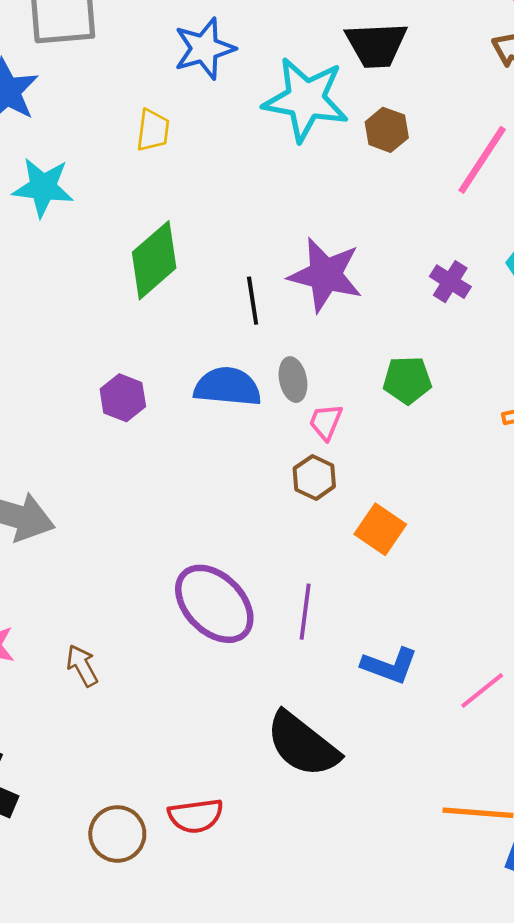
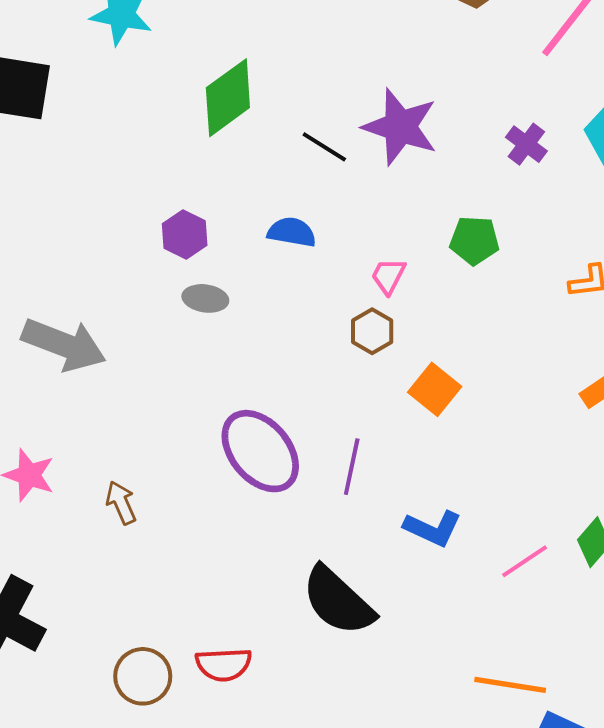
black line: (253, 301) -> (324, 147), turned -54
gray ellipse: (293, 380) -> (205, 298), moved, turned -75
blue semicircle: (228, 387) -> (292, 232), size x0.7

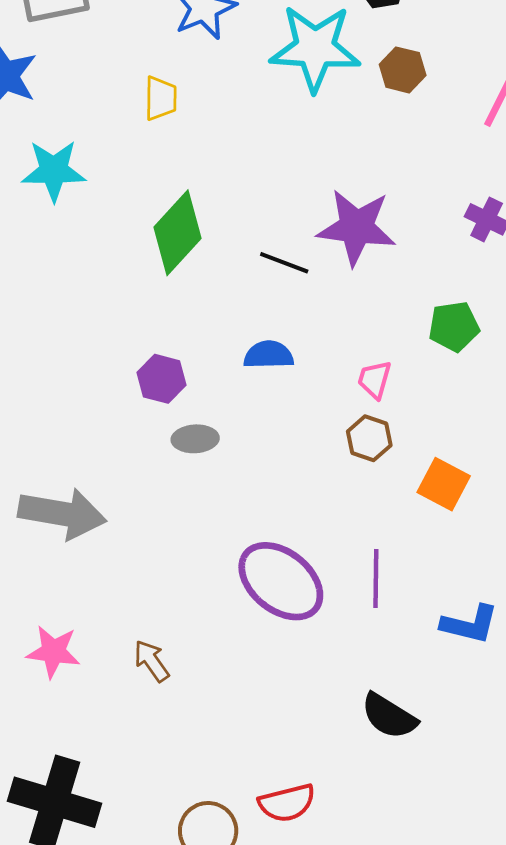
black semicircle: (338, 601) -> (389, 716), size x0.7

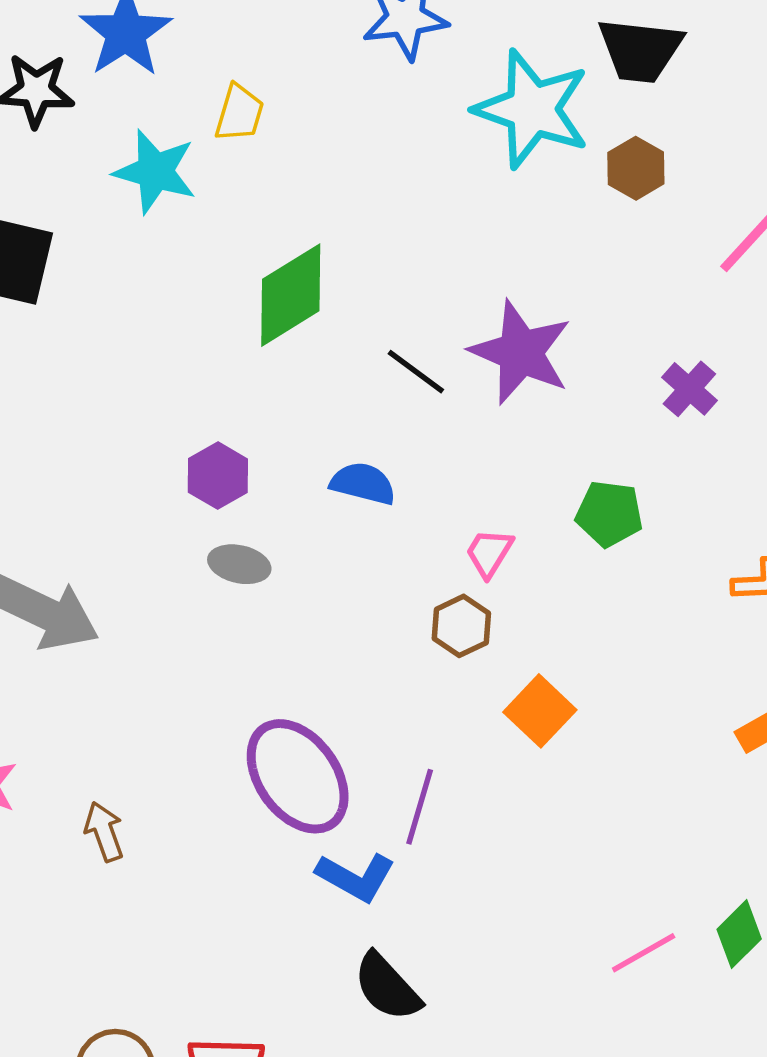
yellow trapezoid: (161, 98) -> (239, 113), moved
blue L-shape: (470, 624) -> (356, 877), moved

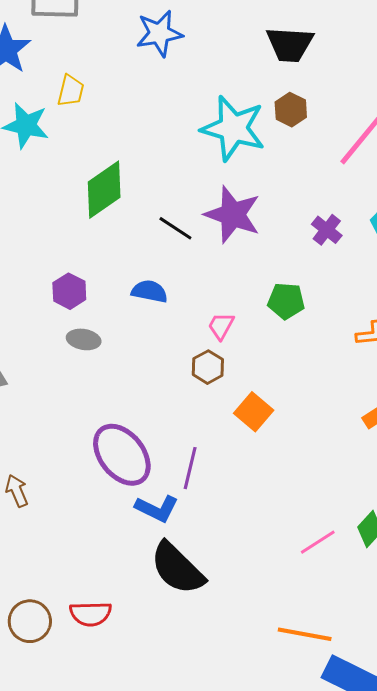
cyan star: (532, 109) -> (233, 128), moved
black semicircle: (387, 987) -> (177, 568), size x1.4

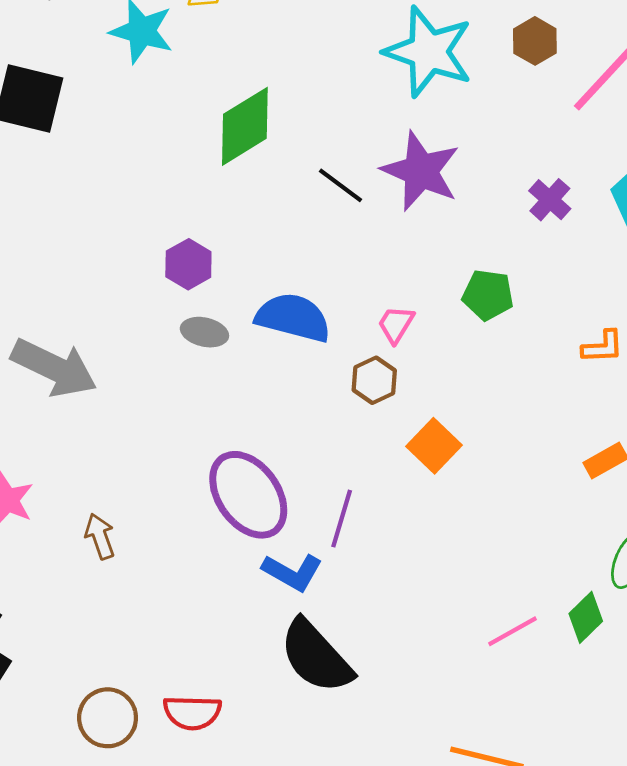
brown hexagon: (291, 110) -> (535, 41), moved
blue semicircle: (149, 291) -> (293, 318), moved, size x1.5

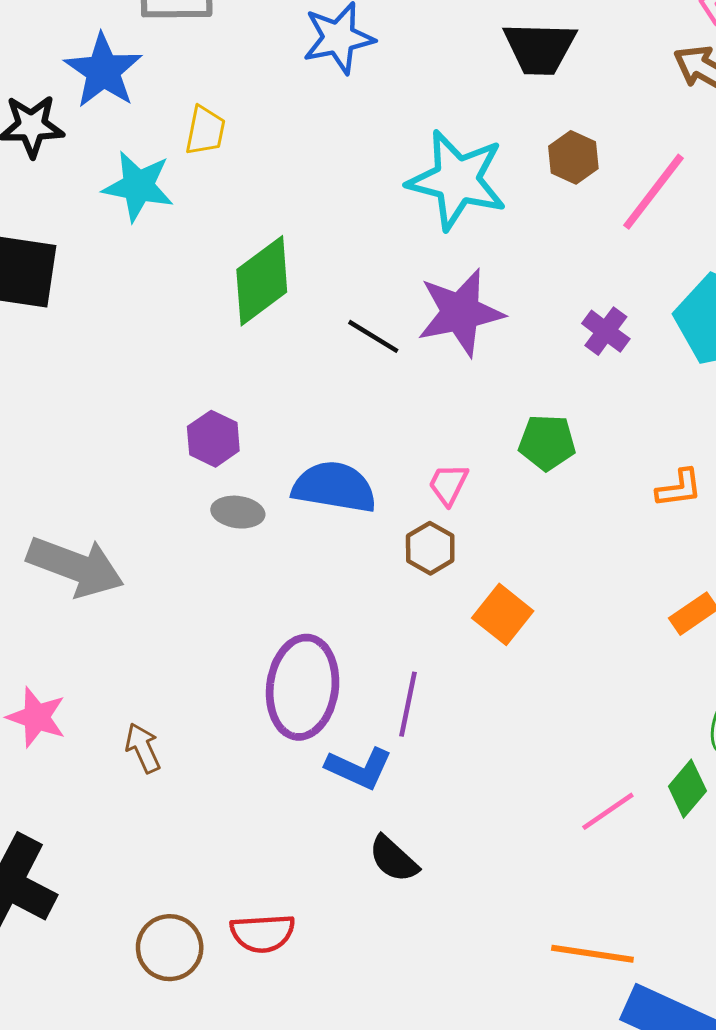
purple star: (421, 171) -> (460, 313), turned -30
purple ellipse: (248, 495) -> (303, 687), turned 48
black semicircle: (316, 656) -> (394, 859), size x0.6

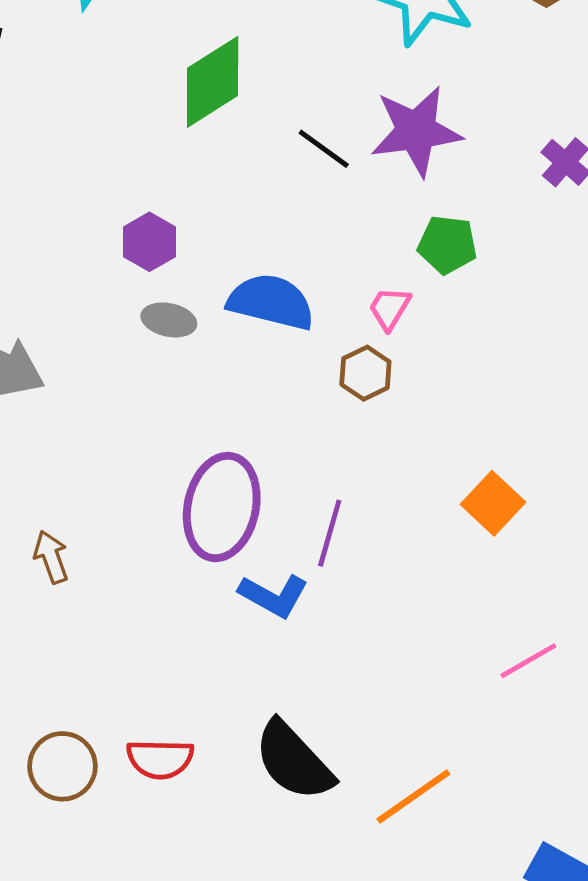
green pentagon: (547, 442) -> (447, 245), moved
orange square: (503, 614) -> (493, 503), moved
black semicircle: (394, 859) -> (294, 761), moved, size x1.6
orange line: (592, 954) -> (413, 797), moved, turned -48

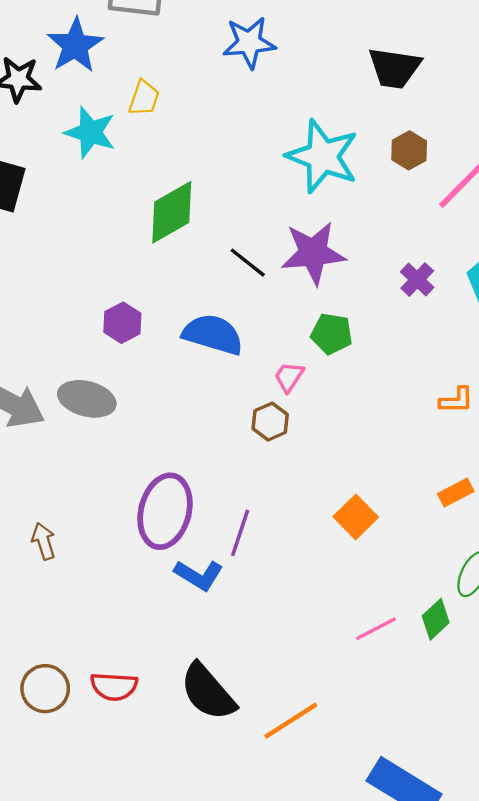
blue semicircle: (271, 302) -> (213, 334), moved
gray ellipse: (169, 320) -> (87, 399), moved, size x1.5

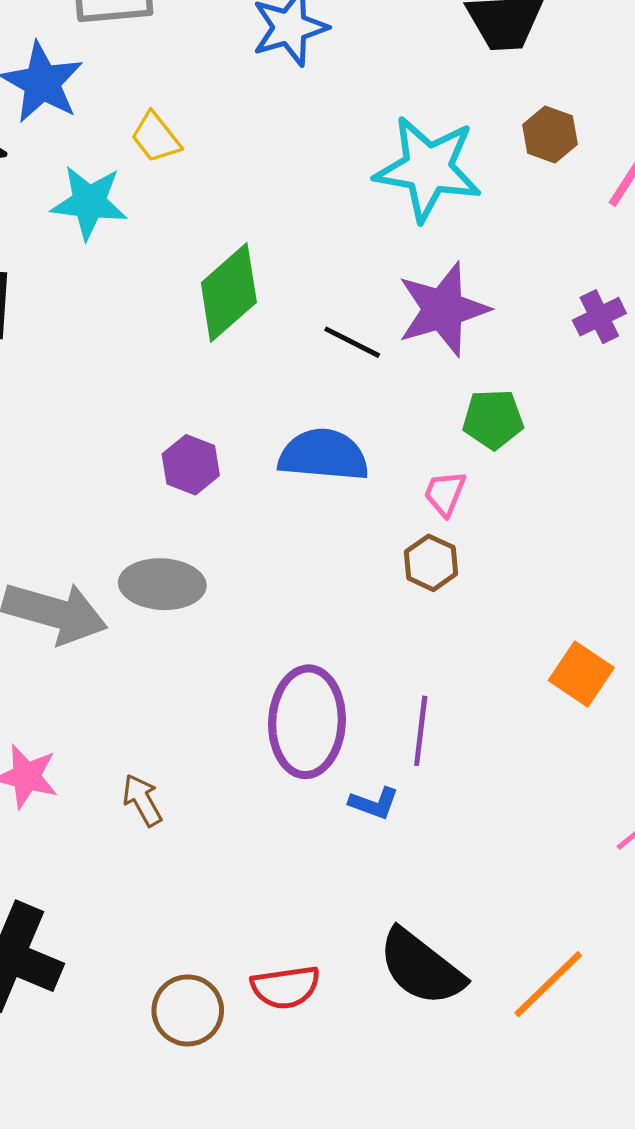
yellow trapezoid: (144, 98) -> (156, 137), turned 135
purple cross: (417, 280) -> (599, 317), turned 32
blue L-shape: (199, 575) -> (374, 803), size x0.7

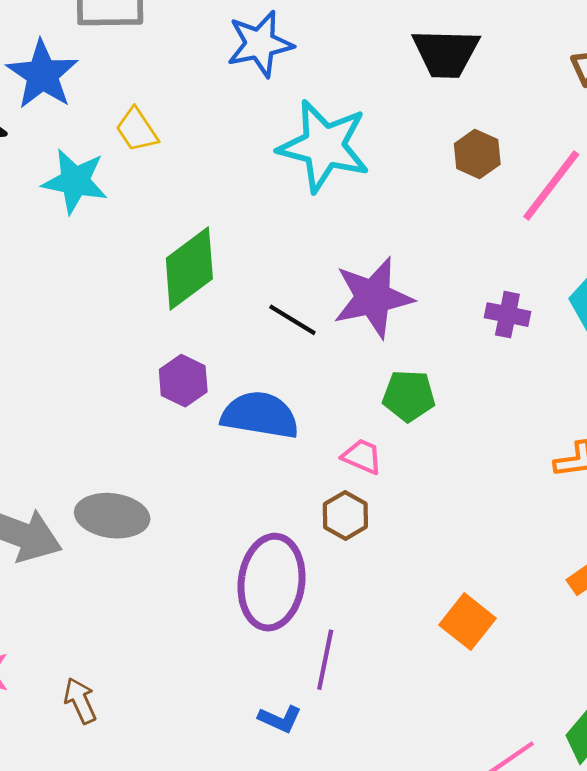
cyan star: (428, 169) -> (324, 146), moved
purple cross: (599, 317) -> (507, 315), turned 33
purple hexagon: (191, 465) -> (183, 381), moved
pink trapezoid: (445, 493) -> (362, 456), turned 87
purple ellipse: (307, 722) -> (271, 582), moved

